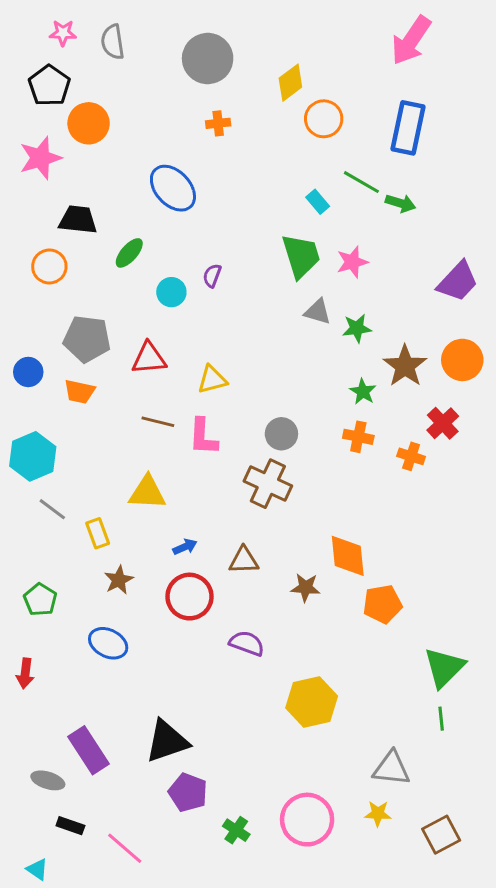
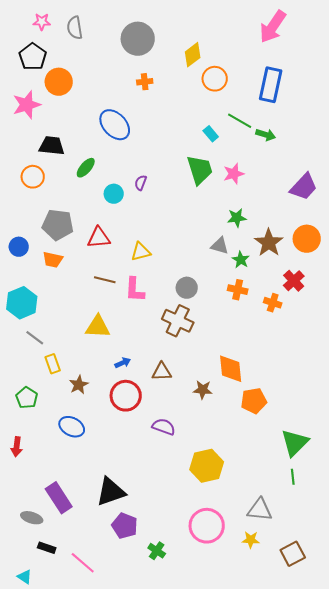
gray triangle: (318, 312) -> (220, 246), moved
yellow rectangle: (98, 533) -> (53, 364), moved
pink circle: (307, 820) -> (207, 526), moved

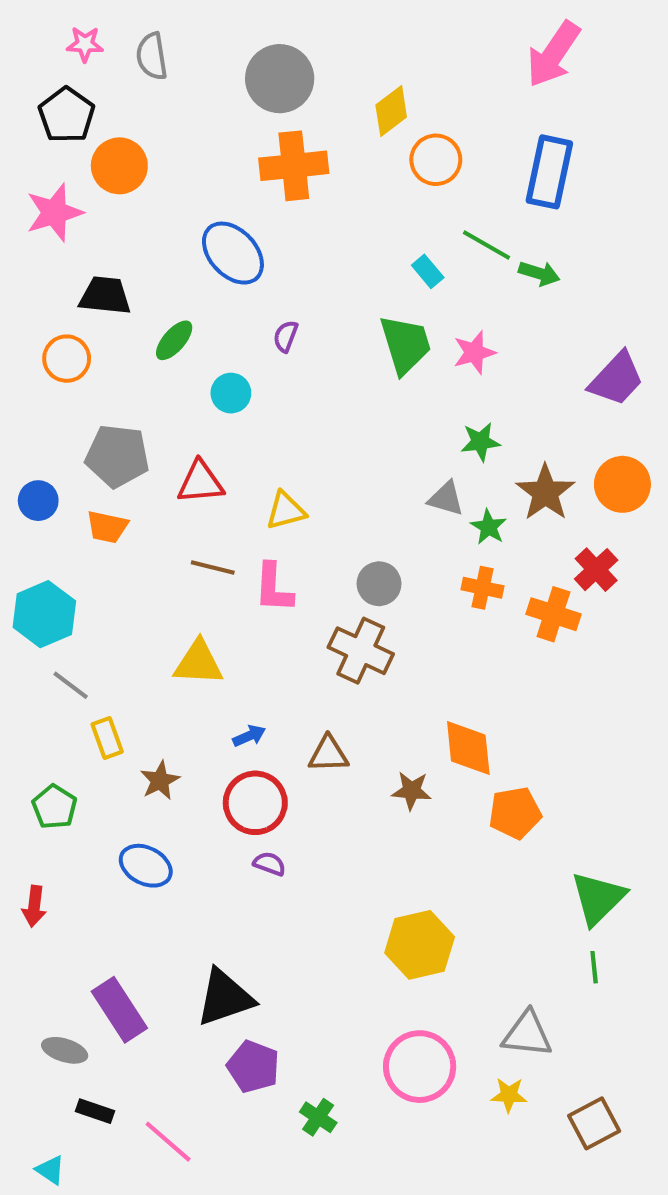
orange cross: (145, 82) -> (294, 166), size x2.0
purple semicircle: (141, 183) -> (286, 336), moved
orange cross: (273, 303) -> (553, 614), size x1.4
purple semicircle: (164, 427) -> (269, 864), moved, size x0.7

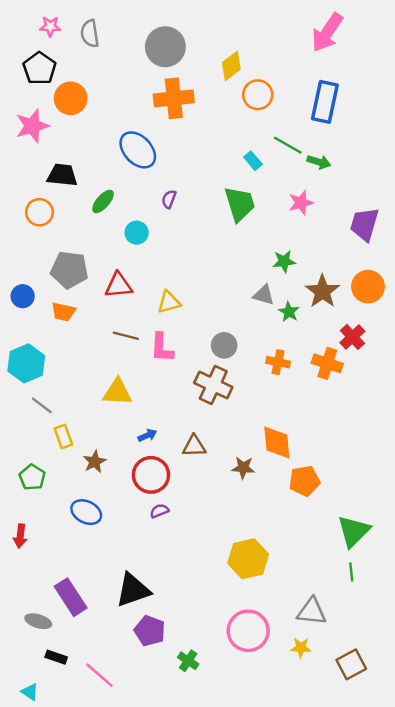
pink star: (474, 352) -> (301, 203), moved
purple trapezoid: (616, 379) -> (364, 224), turned 153
orange cross: (482, 588) -> (278, 362), moved
purple semicircle: (269, 864) -> (159, 511), turned -42

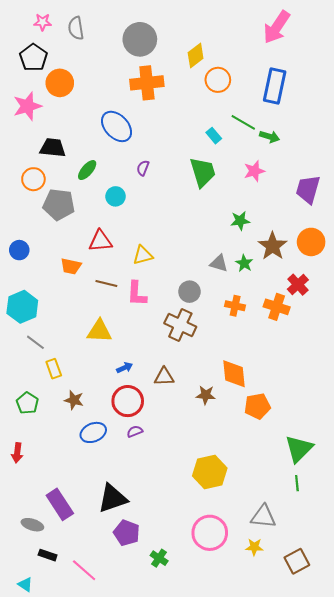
gray pentagon: (69, 270) -> (59, 204), moved
gray triangle: (264, 295) -> (219, 263), moved
orange trapezoid: (63, 312) -> (71, 266), moved
brown star: (95, 462) -> (74, 400), moved, turned -30
blue ellipse: (86, 512) -> (93, 432), moved, turned -50

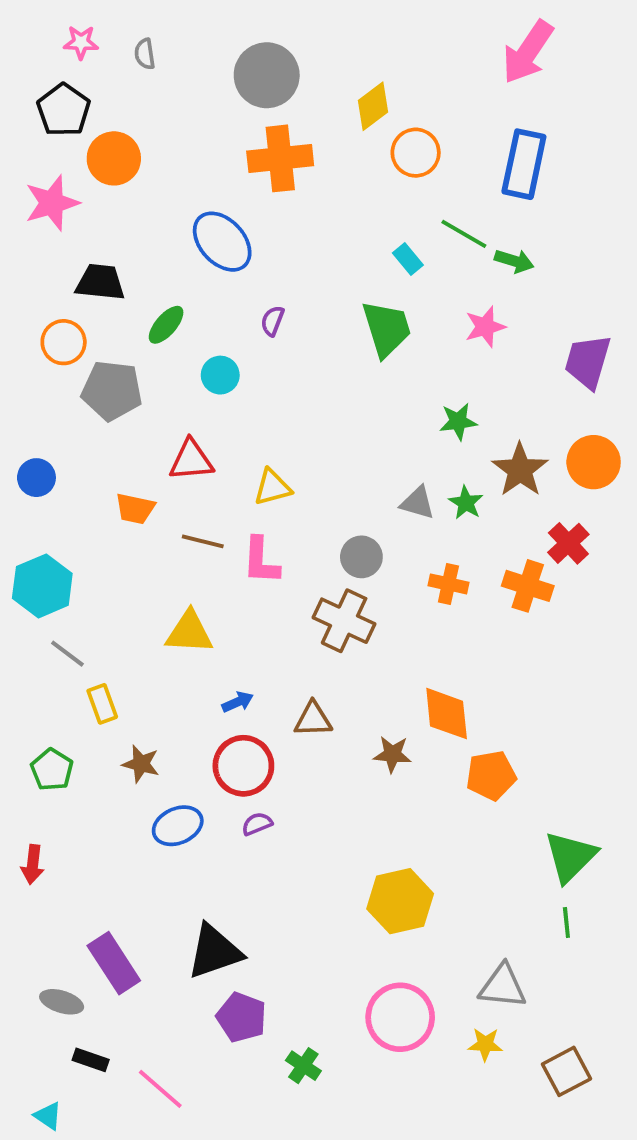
gray semicircle: (76, 28) -> (145, 54), size x0.7

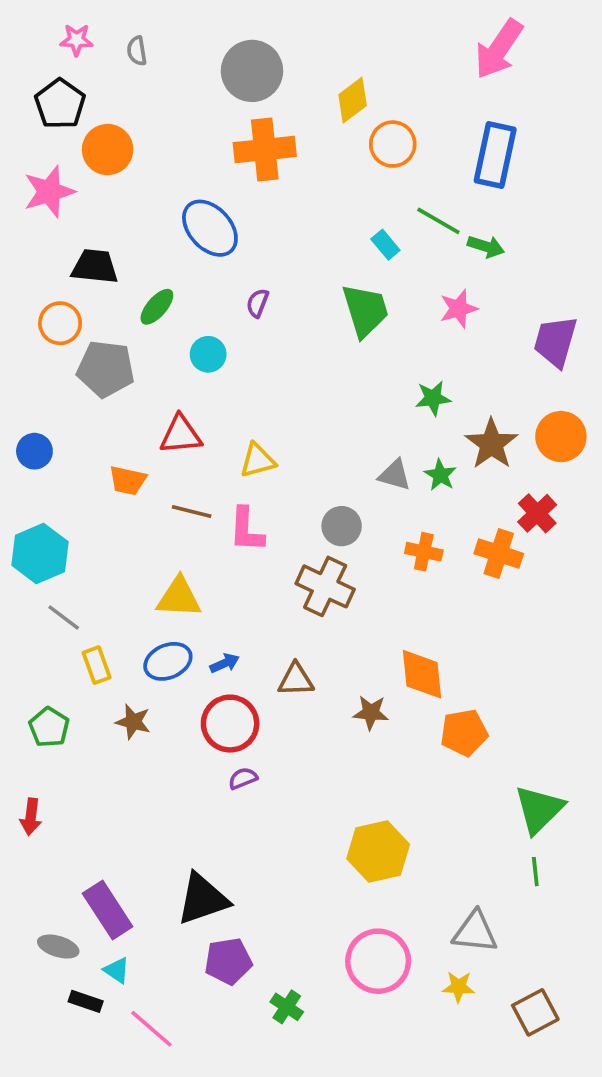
blue ellipse: (178, 826) -> (168, 661), moved
purple pentagon: (241, 1017) -> (228, 961), turned -30
cyan triangle: (48, 1116) -> (117, 970), moved

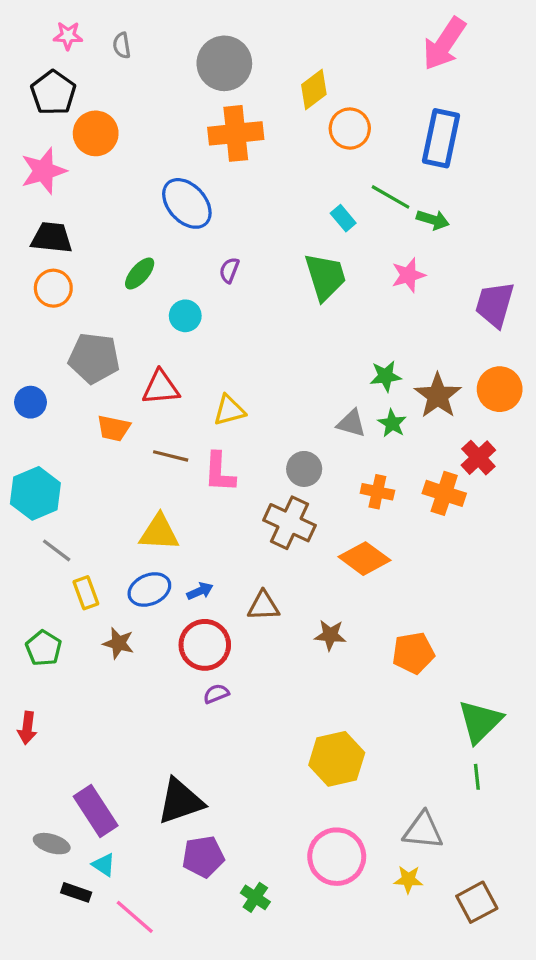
black trapezoid: (95, 267) -> (52, 238), moved
gray pentagon: (106, 369) -> (94, 358), moved
green star: (433, 398) -> (386, 376), moved
orange diamond: (422, 674) -> (364, 559), moved, turned -48

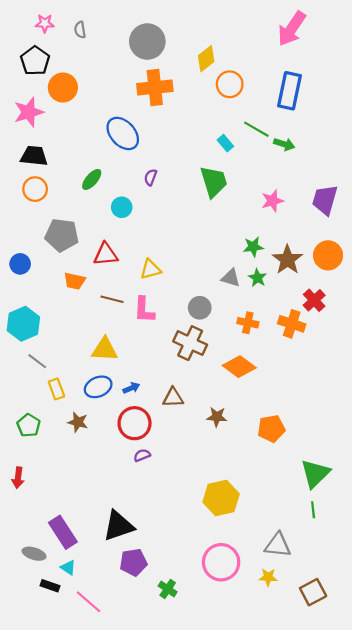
pink star: (408, 275) -> (272, 201), moved

